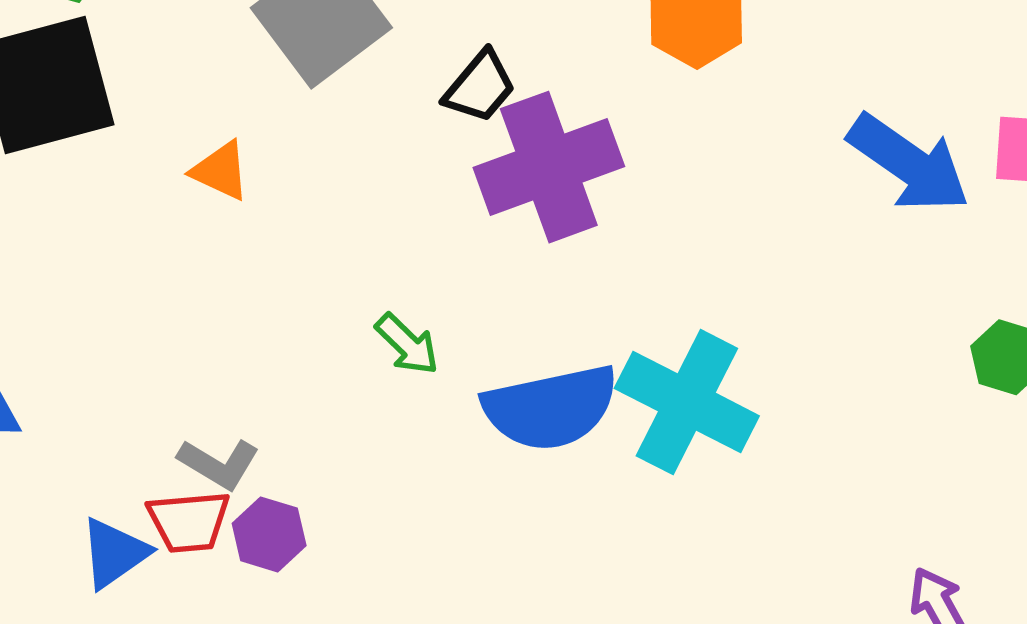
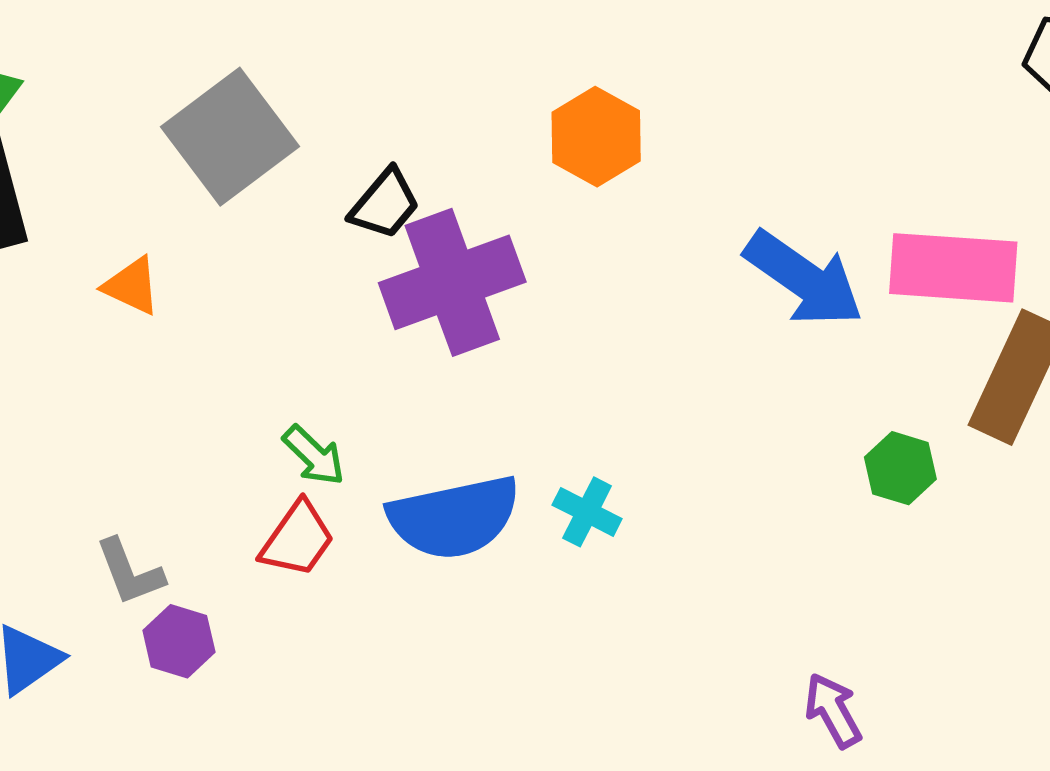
cyan cross: (687, 402) -> (587, 512), size x0.5
gray L-shape: (219, 464) -> (130, 572), turned 38
red trapezoid: (189, 521) -> (297, 539), moved, turned -50

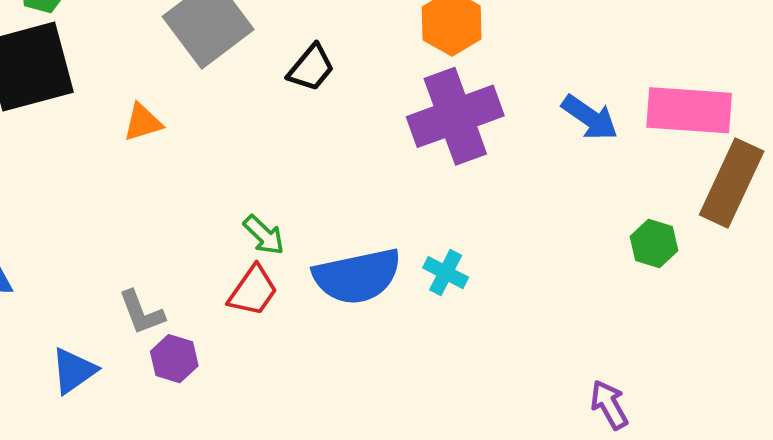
blue arrow: (804, 279) -> (590, 117), size x0.7
purple cross: (452, 282) -> (455, 116), moved
orange triangle: (132, 286) -> (143, 122), turned -42

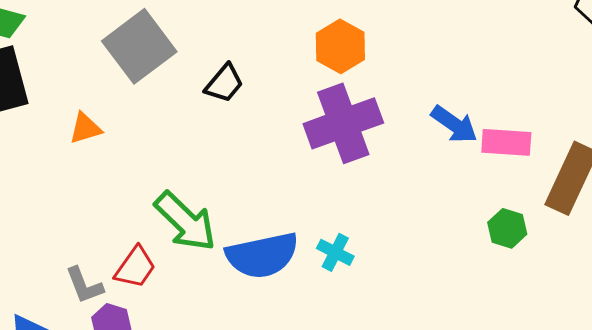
pink rectangle: (689, 110) -> (506, 142), moved, size x0.7
green arrow: (264, 235) -> (185, 221), size x1.8
red trapezoid: (253, 291) -> (135, 267), moved

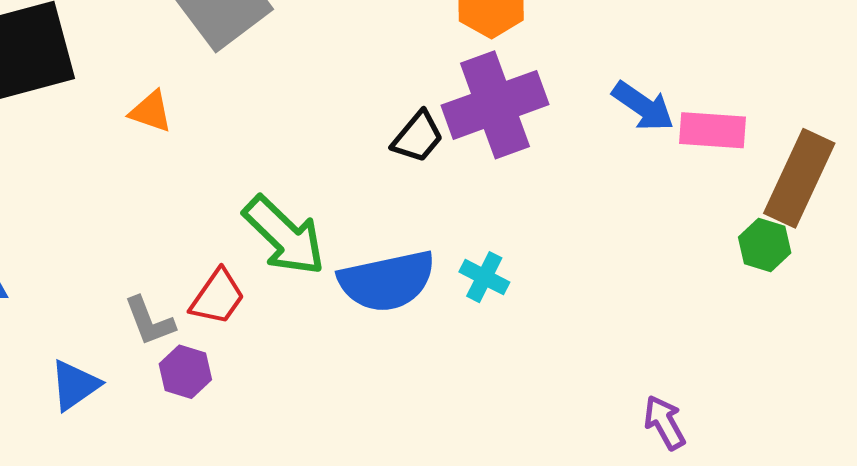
black trapezoid: (224, 83) -> (418, 137), moved
orange triangle: (85, 128) -> (151, 112), turned 36
green hexagon: (507, 228) -> (765, 245), moved

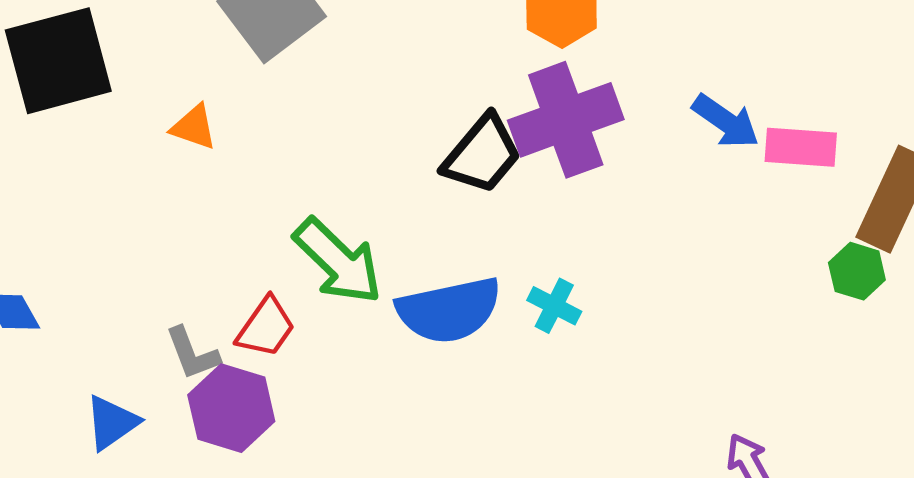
black trapezoid: (418, 137) -> (482, 154), size x1.4
purple hexagon: (185, 372) -> (231, 408), size x1.5

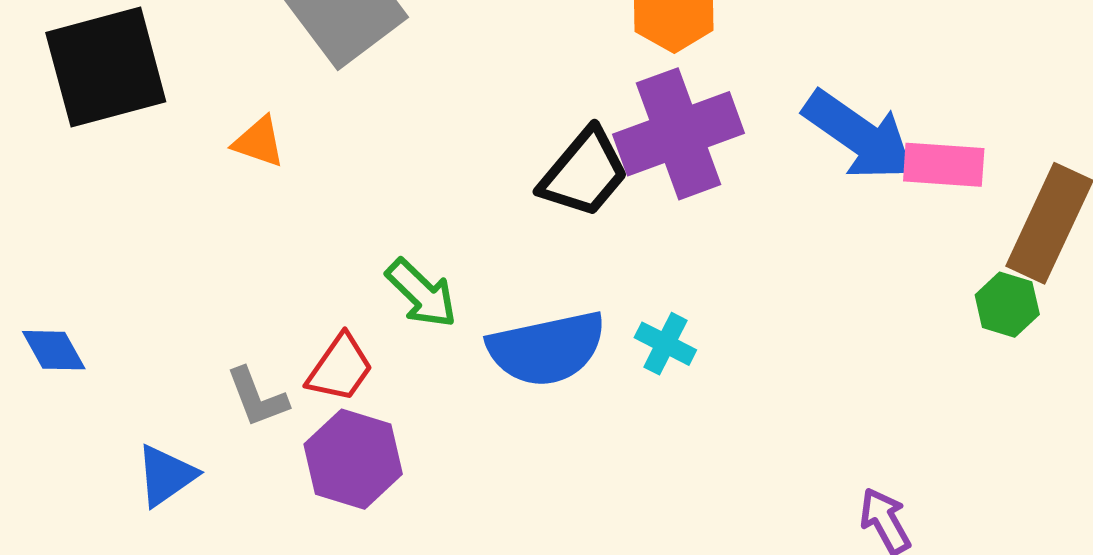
blue arrow: (726, 121) -> (859, 135), size x1.5
green arrow: (338, 261) -> (421, 293), size x0.7
purple hexagon: (231, 408) -> (353, 459), moved

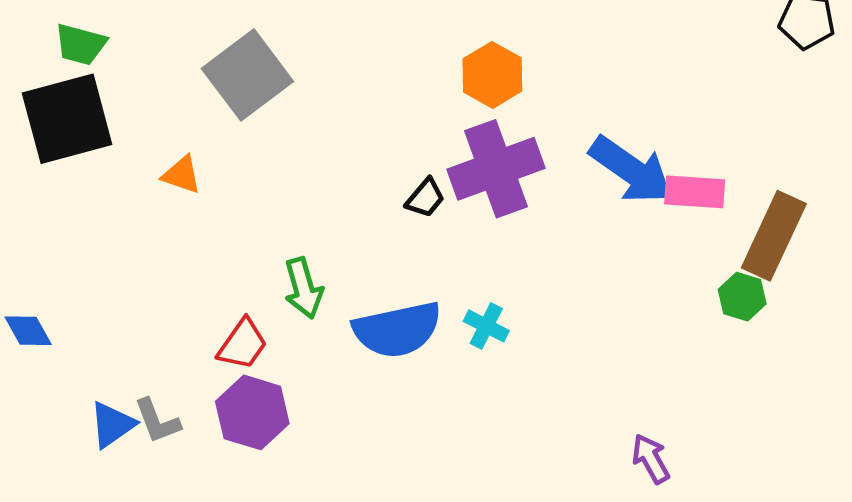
black trapezoid: (584, 173) -> (425, 198), size x0.6
green arrow: (421, 293) -> (303, 288), turned 30
gray L-shape: (257, 397) -> (157, 421), moved

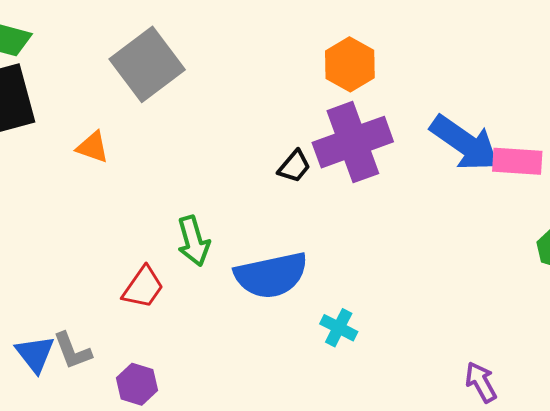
cyan cross: (486, 326) -> (339, 328), moved
purple hexagon: (252, 412) -> (137, 384), moved, size x0.7
blue triangle: (112, 425) -> (35, 354), turned -33

